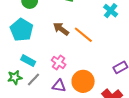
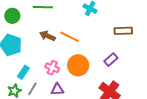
cyan rectangle: (28, 61) -> (23, 72), turned -72
orange circle: (83, 81) -> (78, 65), moved

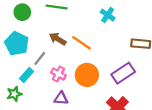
purple rectangle: (111, 60) -> (123, 73), size x1.5
gray line: (32, 89) -> (40, 58), moved

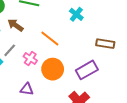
brown arrow: (58, 39) -> (15, 25), moved
pink cross: (58, 74) -> (30, 59), moved

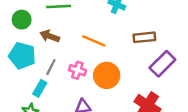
brown rectangle: (105, 44) -> (144, 37), moved
purple rectangle: (87, 70) -> (162, 64), moved

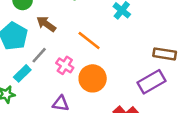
brown rectangle: (144, 37) -> (165, 54), moved

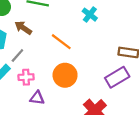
pink cross: (65, 65) -> (26, 77), moved, turned -35

